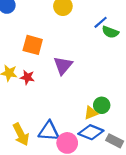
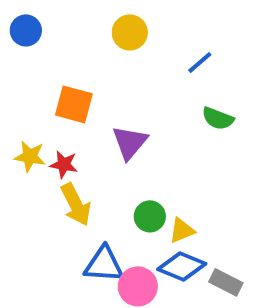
green semicircle: (110, 32) -> (218, 118), moved
green circle: (102, 105) -> (150, 216), moved
yellow arrow: (21, 134) -> (76, 204), moved

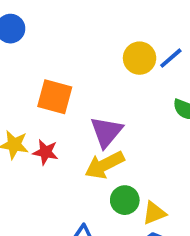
yellow circle: (130, 32) -> (140, 58), moved
yellow arrow: (76, 204) -> (104, 165), moved, turned 90

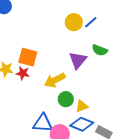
orange square: (55, 97) -> (28, 57), moved
purple triangle: (106, 132) -> (78, 60), moved

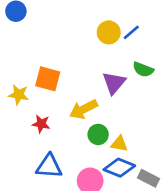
red star: (23, 73) -> (41, 124), moved
yellow triangle: (82, 106) -> (119, 144), turned 32
blue triangle: (43, 123) -> (49, 166), moved

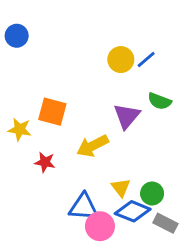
green circle: (98, 134) -> (152, 193), moved
yellow triangle: (119, 144) -> (121, 188), moved, turned 42
blue triangle: (49, 166) -> (84, 207), moved

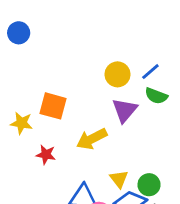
yellow circle: (121, 60) -> (117, 74), moved
blue line: (146, 60) -> (150, 72), moved

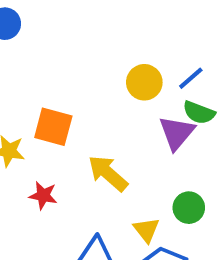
purple triangle: (125, 110) -> (177, 133), moved
yellow arrow: (92, 139) -> (108, 173), turned 68
green circle: (149, 185) -> (189, 208), moved

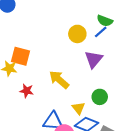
green semicircle: (199, 113) -> (105, 21), moved
orange square: (53, 127) -> (21, 56), moved

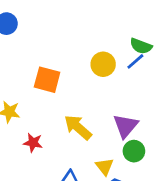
orange square: (21, 56) -> (47, 80), moved
purple triangle: (94, 59) -> (126, 126), moved

